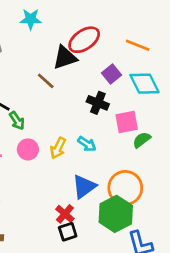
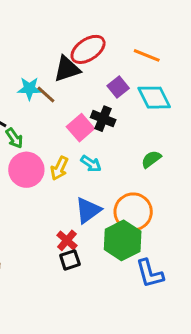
cyan star: (31, 19) -> (29, 89), moved
pink square: (127, 122) -> (80, 128), moved, turned -30
pink circle: (28, 149) -> (26, 170), size x1.5

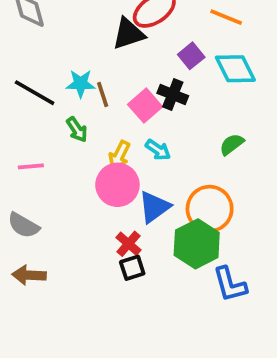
cyan star: (29, 89) -> (81, 83), moved
brown line: (46, 95) -> (103, 95), moved, turned 30
green arrow: (14, 138) -> (77, 130), moved
pink circle: (26, 170) -> (117, 185), moved

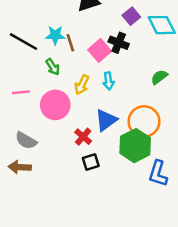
cyan arrow: (158, 150) -> (108, 81), turned 48
pink circle: (117, 185) -> (55, 105), moved
gray semicircle: (23, 225) -> (26, 140), moved
red cross: (129, 244) -> (83, 137), moved
blue L-shape: (230, 284) -> (158, 173), turned 32

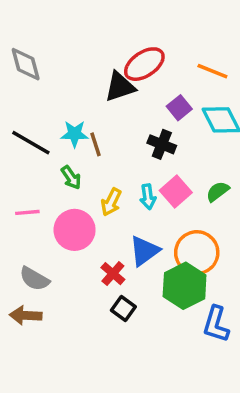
pink square: (100, 50) -> (176, 191), moved
black square: (91, 162) -> (123, 308), turned -36

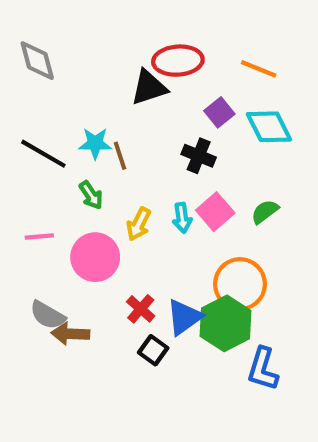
red ellipse: (144, 64) -> (178, 61), turned 30
blue triangle: (144, 251) -> (184, 317), moved
brown arrow: (26, 315) -> (70, 334), moved

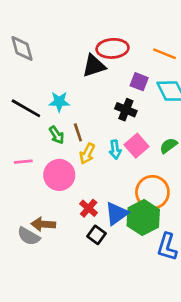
purple square: (219, 112) -> (139, 82), turned -30
brown line: (120, 156) -> (78, 132), moved
gray semicircle: (48, 315) -> (29, 236), moved

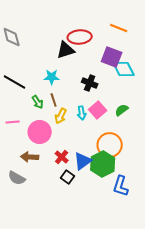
orange line: (164, 54) -> (119, 28), moved
purple square: (139, 82) -> (112, 57), moved, size x1.5
cyan star: (59, 102) -> (52, 77), moved
brown arrow: (43, 224) -> (30, 157), moved

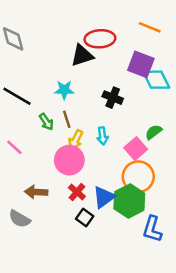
pink square: (98, 110) -> (136, 149), moved
pink line: (13, 122) -> (14, 147), turned 48
pink circle: (40, 132) -> (69, 160), moved

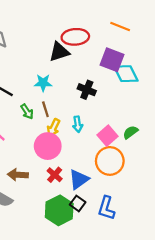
green semicircle: (154, 132) -> (130, 132), moved
green hexagon: (129, 201) -> (59, 210), moved
black square: (85, 218) -> (78, 203), moved
blue L-shape: (152, 229) -> (106, 208), moved

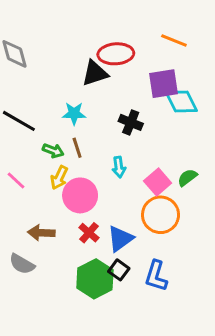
purple square: (112, 60) -> (164, 84), turned -30
green arrow: (27, 112) -> (53, 151), turned -35
yellow arrow: (53, 128) -> (59, 178), moved

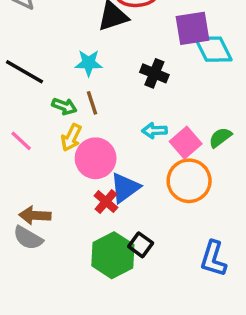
cyan arrow: (119, 167) -> (154, 131), moved, turned 96
brown arrow: (41, 233) -> (35, 215), moved
blue triangle: (120, 239) -> (125, 188), moved
blue L-shape: (156, 276) -> (213, 259), moved

